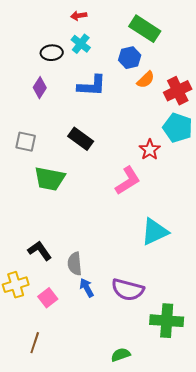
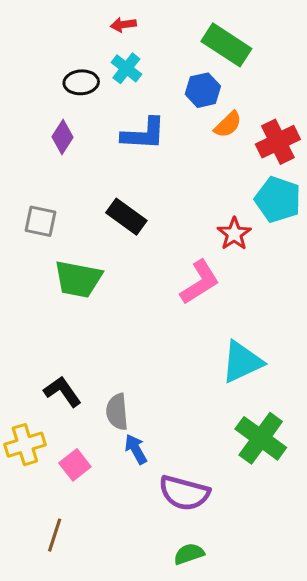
purple semicircle: (128, 290) -> (184, 493), moved
green cross: (167, 321) -> (261, 438), moved, turned 32

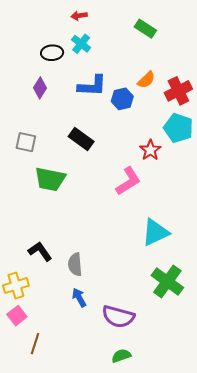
green rectangle: (226, 45) -> (145, 29), size x0.7
blue hexagon: (203, 90) -> (122, 99), moved
blue arrow: (136, 449) -> (79, 298), moved
pink square: (75, 465) -> (17, 316), moved

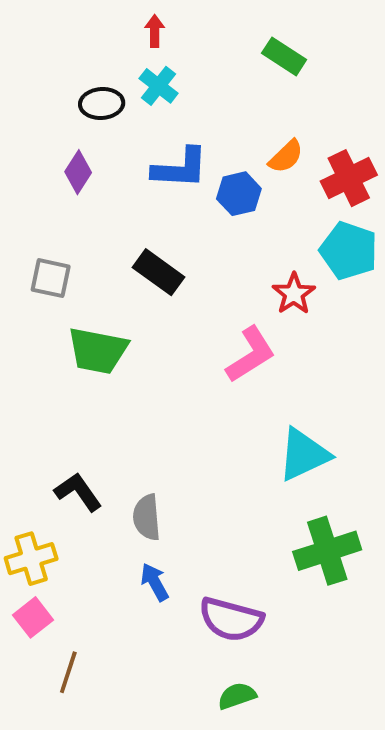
red arrow: (79, 16) -> (155, 31), turned 98
green cross: (167, 281) -> (327, 551), turned 36

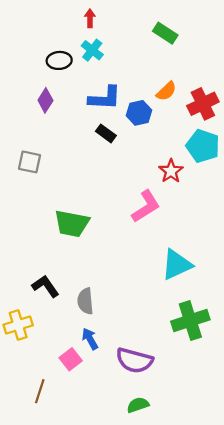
black rectangle: (159, 272) -> (106, 133), moved, size x0.7
green trapezoid: (98, 351) -> (72, 224), moved
pink square: (33, 617) -> (71, 359), moved

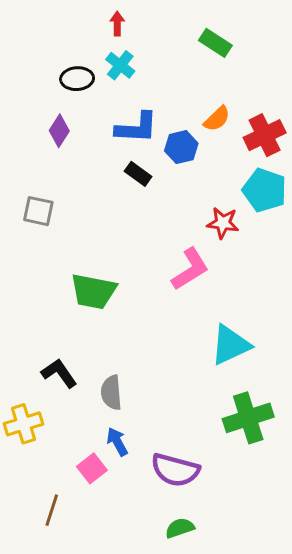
red star: (171, 171) -> (223, 223), turned -30

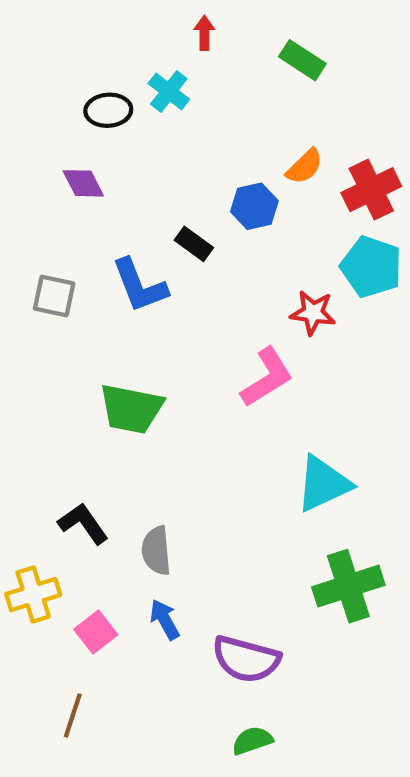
red arrow: (117, 24) -> (204, 33), moved
blue L-shape: (137, 128) -> (140, 286), moved, turned 66
purple diamond: (59, 131) -> (83, 183), turned -60
pink square: (92, 468) -> (96, 632), moved

